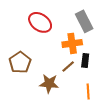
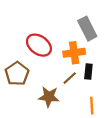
red ellipse: (40, 22) -> (39, 45), moved

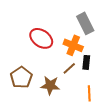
orange cross: (74, 53) -> (73, 45), turned 30
brown pentagon: (17, 74) -> (21, 77), moved

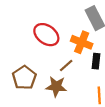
brown line: (69, 68) -> (66, 65), moved

